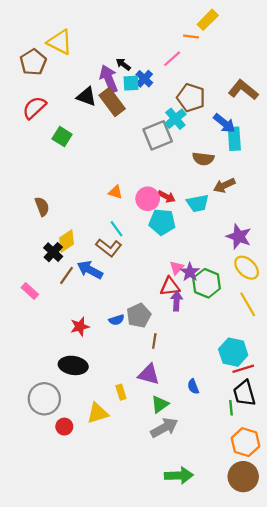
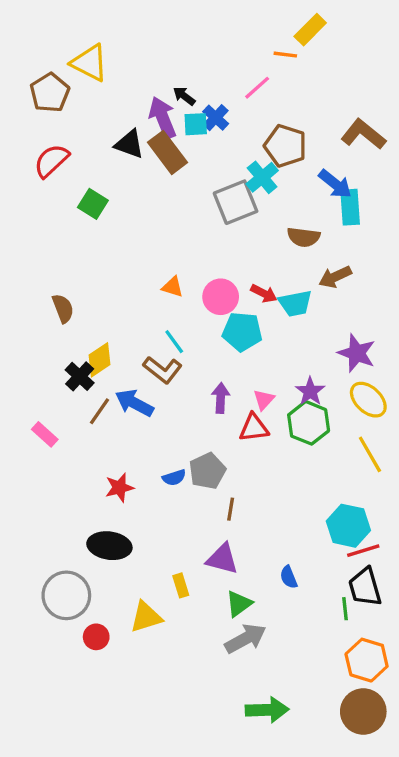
red arrow: (167, 197) -> (264, 293), moved
purple star: (190, 272) -> (310, 391), moved
purple arrow: (177, 301) -> (221, 398), moved

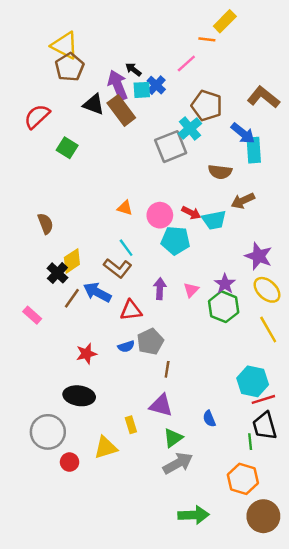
brown pentagon: (50, 93) -> (70, 67), moved
red triangle: (254, 428) -> (131, 310), moved
orange hexagon: (367, 660) -> (243, 479), moved

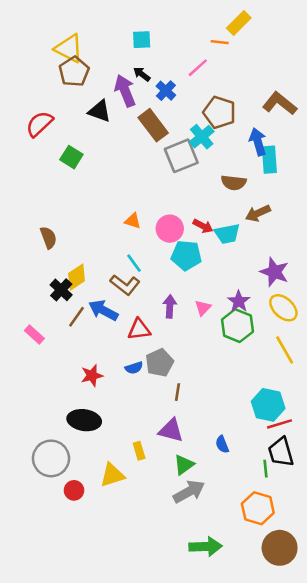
cyan square: (142, 90) -> (142, 40), moved
brown rectangle: (121, 110) -> (153, 125), moved
blue arrow: (243, 133) -> (258, 142), turned -145

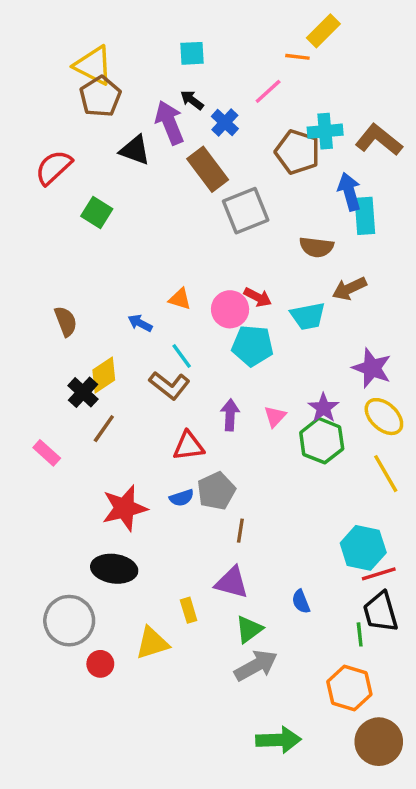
cyan cross: (202, 137) -> (325, 131), moved, turned 35
red arrow: (203, 226) -> (258, 297), moved
blue arrow: (103, 310) -> (140, 323), moved, size x0.6
red star: (92, 375) -> (125, 508), size x1.5

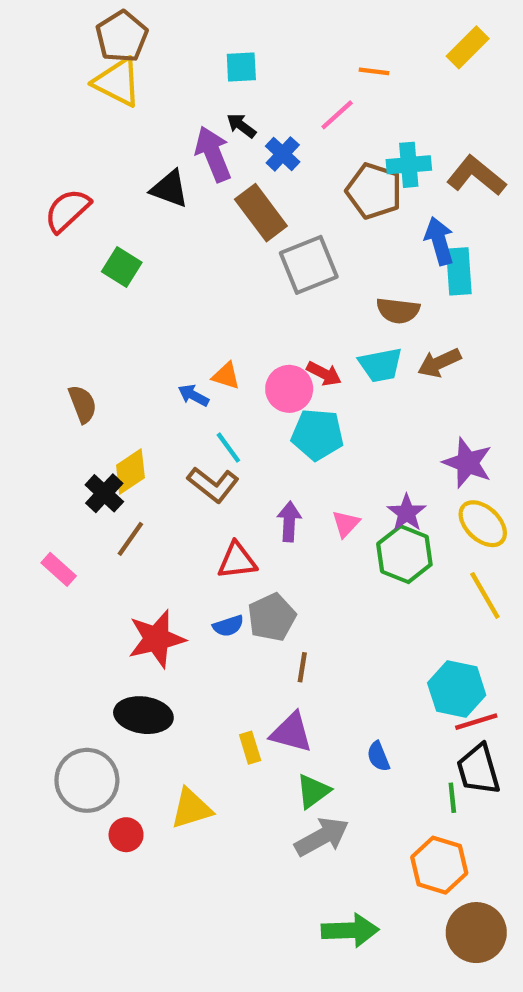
yellow rectangle: (323, 31) -> (468, 47), moved
brown pentagon: (100, 97) -> (122, 37), moved
cyan trapezoid: (308, 316) -> (381, 365), moved
blue arrow: (140, 323) -> (193, 395), moved
yellow rectangle: (189, 610) -> (250, 748), moved

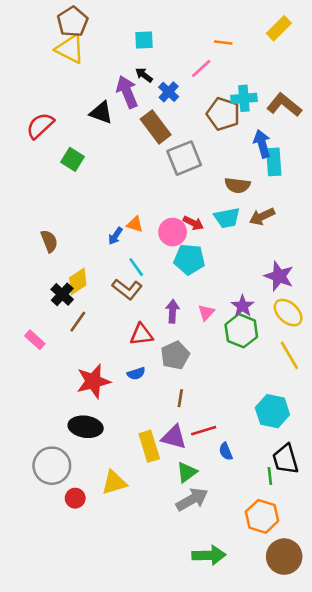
blue arrow: (193, 395) -> (115, 236), turned -84
gray pentagon: (272, 617) -> (175, 355), moved
red line: (476, 722) -> (204, 431), moved
yellow rectangle: (250, 748) -> (149, 446), size x1.6

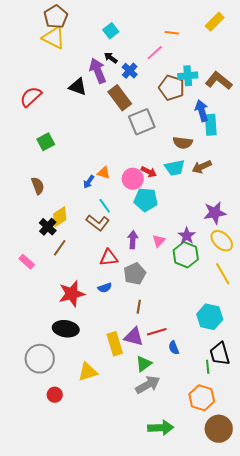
cyan square: (144, 40) -> (111, 31), turned -35
green square: (73, 159) -> (46, 142), moved, turned 30
purple star: (279, 276) -> (215, 213), turned -30
red circle: (75, 498) -> (55, 395), moved

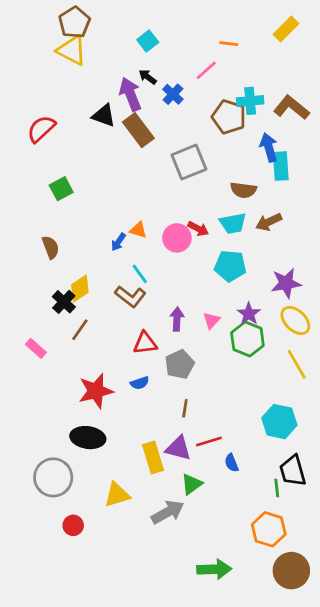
brown rectangle: (120, 98) -> (138, 130), moved
cyan pentagon: (146, 200) -> (230, 266), moved
gray arrow: (148, 385) -> (168, 512), moved

